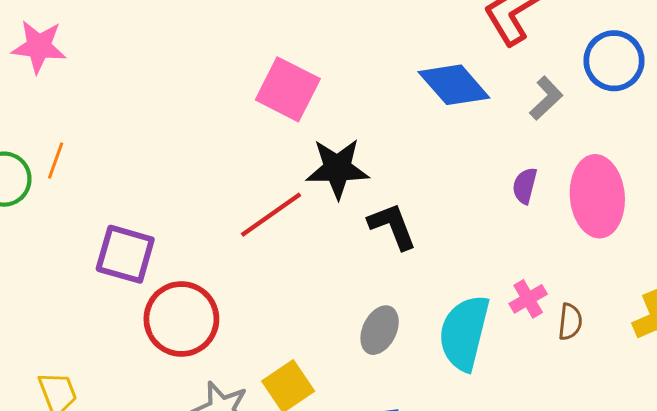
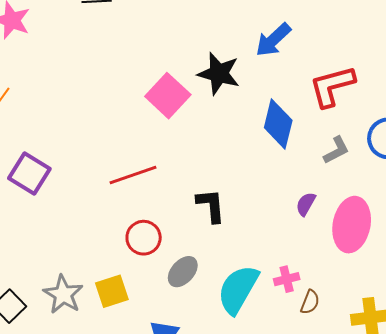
blue diamond: (454, 85) -> (278, 124), turned 39
black star: (337, 169) -> (219, 74), moved
red circle: (181, 319) -> (144, 238), moved, size x0.7

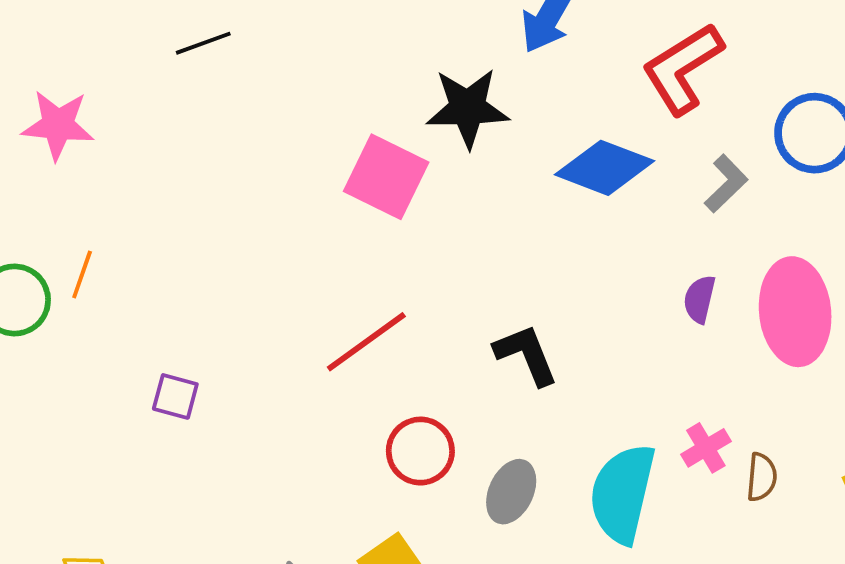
blue diamond: (278, 124) -> (605, 168), turned -66
purple square: (29, 173) -> (175, 396), size x0.6

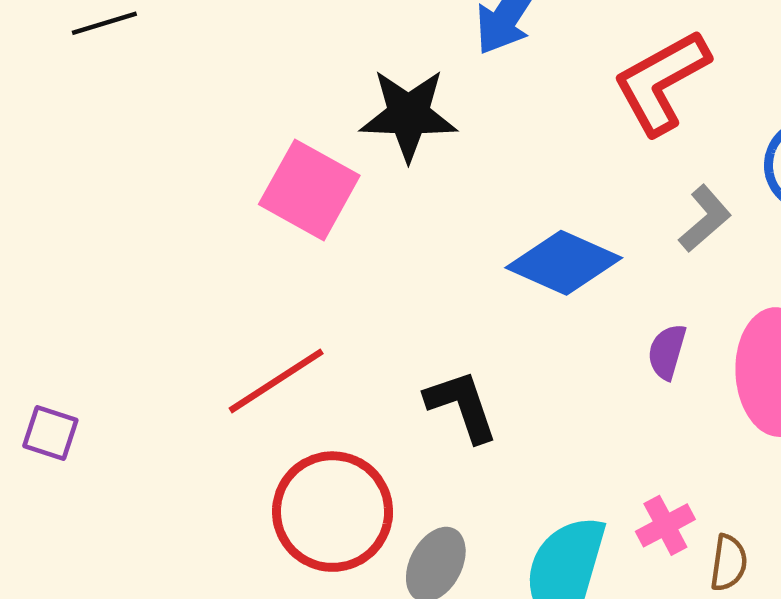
blue diamond: (605, 168) -> (564, 263), moved
red circle: (420, 451) -> (333, 512), size x1.5

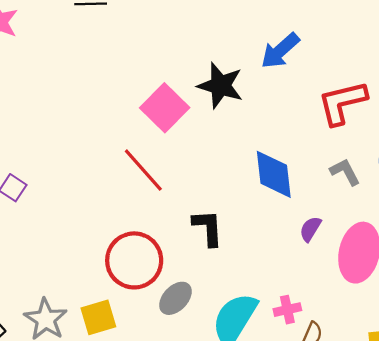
gray L-shape: (705, 219) -> (345, 172), turned -92
blue diamond: (564, 263) -> (274, 174), turned 44
red line: (276, 381) -> (143, 170), moved, turned 66

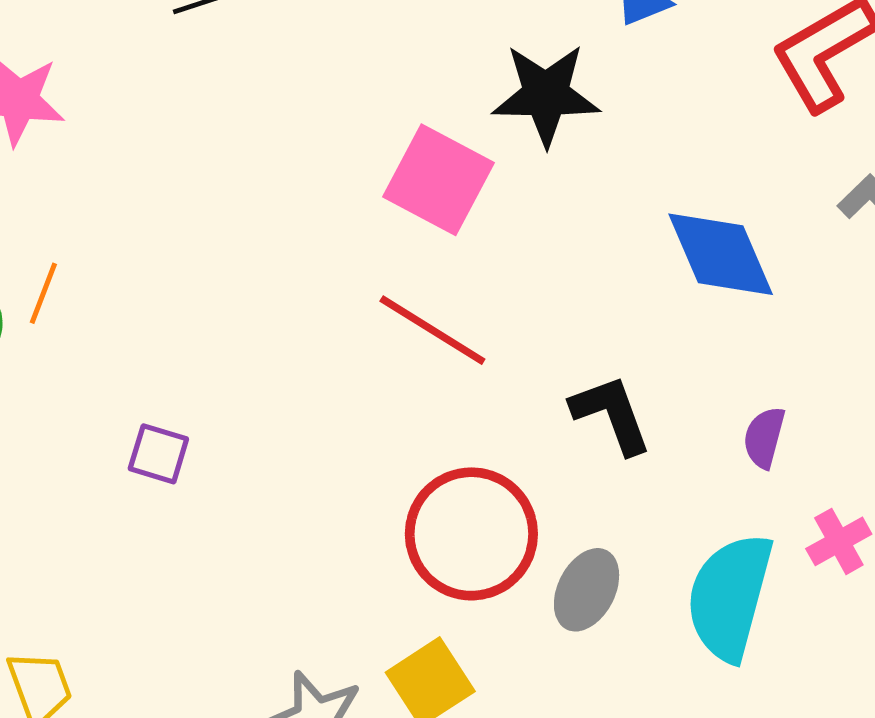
purple semicircle: (310, 229) -> (764, 437), moved

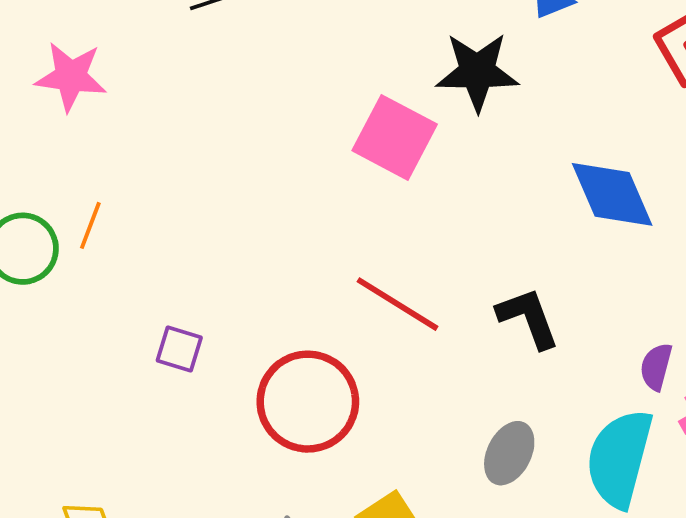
red line: (432, 330) -> (397, 304), moved
purple semicircle: (764, 437) -> (656, 367), moved
red circle: (471, 534) -> (308, 402), moved

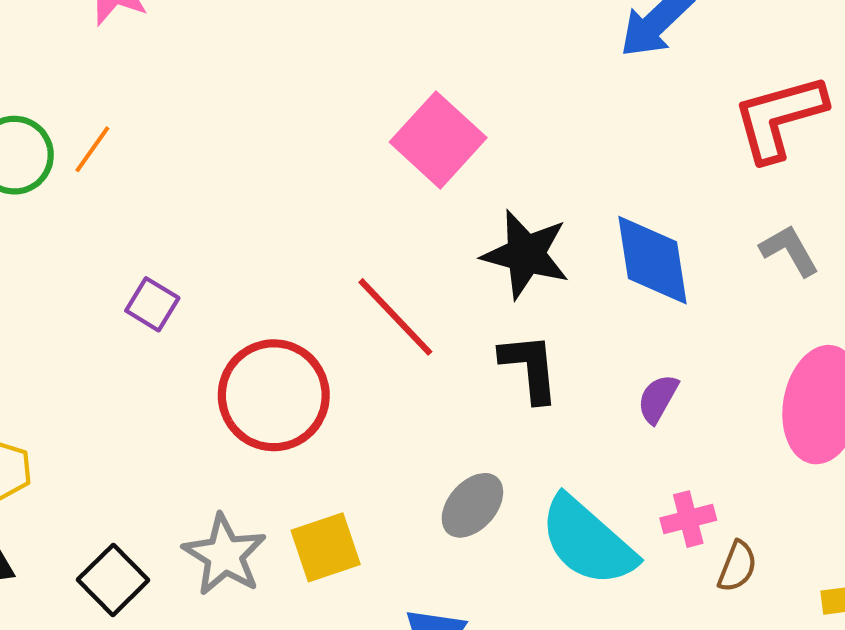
black star: (477, 72) -> (526, 254), moved
purple semicircle: (656, 367) -> (658, 399), moved
cyan semicircle: (619, 458) -> (588, 541), turned -78

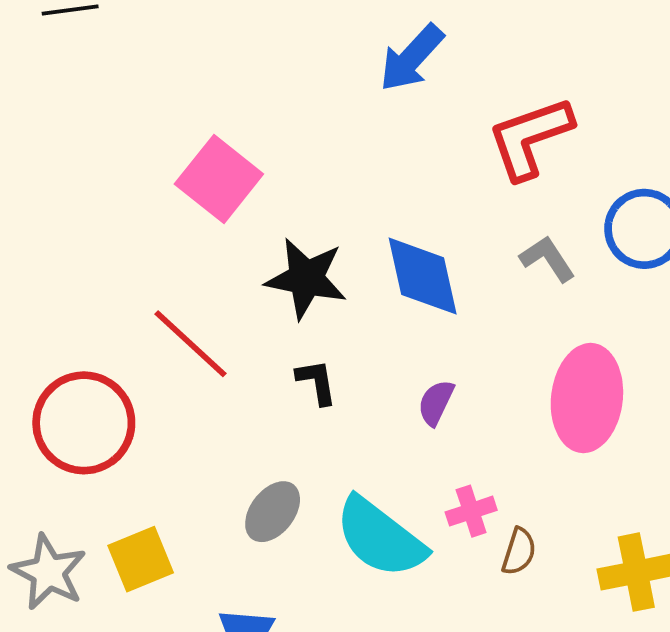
black L-shape: (530, 368) -> (317, 382), size x0.7

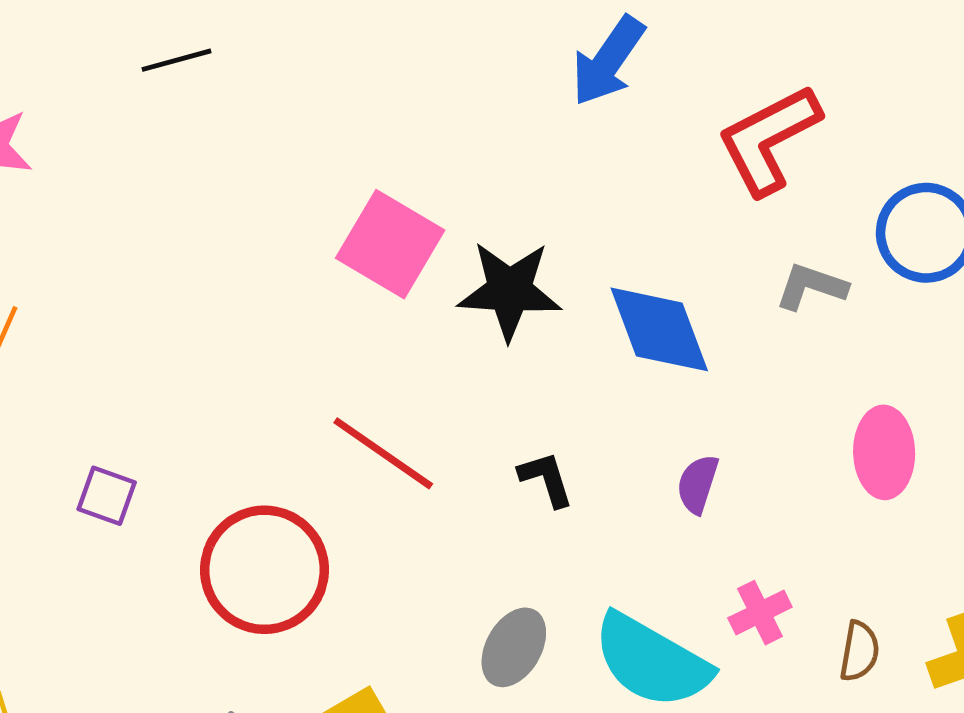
gray L-shape: (547, 259) -> (811, 287), turned -30
black star: (306, 278) -> (509, 291), moved
pink ellipse: (587, 398) -> (884, 452), size x0.7
brown semicircle: (519, 551) -> (859, 651), moved

